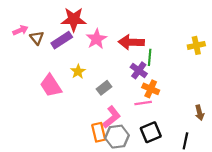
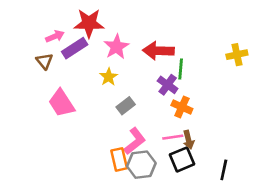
pink arrow: (20, 30) -> (55, 36), moved
brown triangle: (37, 38) -> (44, 61), moved
yellow star: (78, 71) -> (109, 77), moved
pink line: (143, 103) -> (173, 137), moved
brown arrow: (200, 113) -> (188, 140), moved

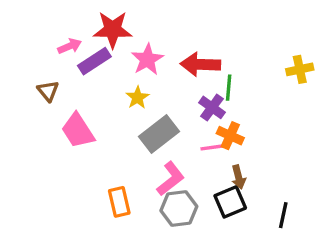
brown triangle: (44, 61) -> (48, 91), moved
gray rectangle: (126, 106) -> (159, 134), size x1.6
pink line: (173, 137) -> (214, 147), moved
orange rectangle: (119, 159) -> (119, 202), moved

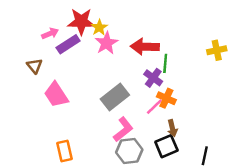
yellow star: (137, 98) -> (99, 27), moved
pink line: (214, 147) -> (154, 107), turned -36
orange rectangle: (119, 202) -> (64, 151), moved

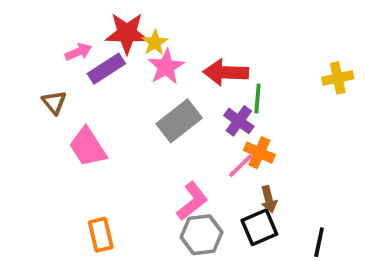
gray rectangle: (115, 97) -> (179, 121), moved

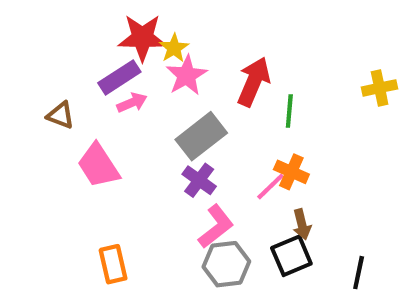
pink arrow: (78, 52) -> (132, 103), moved
red arrow: (226, 72) -> (254, 82), turned 111
brown triangle: (54, 102) -> (61, 115), turned -30
purple cross: (239, 121) -> (199, 180), moved

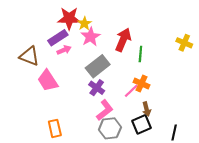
yellow cross: (380, 88) -> (184, 43), turned 35
brown triangle: (61, 115) -> (29, 56), size x1.5

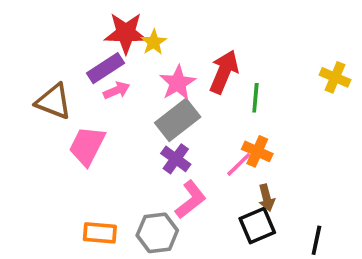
pink star: (91, 37) -> (178, 83), moved
pink trapezoid: (48, 81) -> (87, 146), turned 60
orange rectangle: (55, 128) -> (100, 233), turned -72
gray hexagon: (110, 128) -> (157, 233), moved

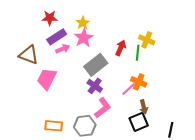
red star: (126, 33) -> (50, 18), moved, size x0.7
red arrow: (224, 72) -> (121, 48), moved, size x0.7
yellow cross: (335, 77) -> (147, 40), moved
pink star: (178, 83) -> (84, 38), moved

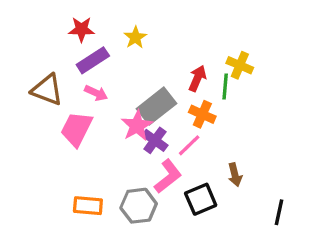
pink star: (84, 38) -> (137, 126), moved
pink arrow: (63, 49) -> (96, 93), moved, turned 48
orange cross: (139, 82) -> (202, 114), moved
pink line: (129, 89) -> (189, 145), moved
black square: (139, 122) -> (201, 199), moved

